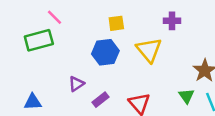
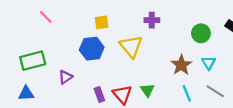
green rectangle: (39, 40) -> (33, 61), moved
green triangle: (187, 96) -> (147, 90), moved
purple rectangle: (101, 100) -> (99, 95), moved, turned -72

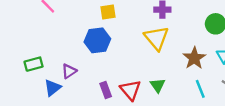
yellow triangle: (131, 46) -> (156, 38), moved
green rectangle: (33, 61) -> (34, 64), moved, size x0.7
blue triangle: (26, 93) -> (52, 88), moved, turned -35

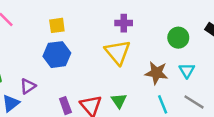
yellow square: (108, 12) -> (57, 25), moved
brown star: (194, 58) -> (156, 73), turned -30

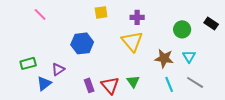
yellow square: (57, 25) -> (101, 12), moved

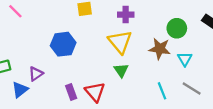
brown star: (164, 58) -> (160, 49), moved
green triangle: (133, 81) -> (121, 70), moved

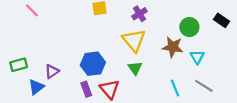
purple cross: (126, 15) -> (139, 14), turned -32
blue hexagon: (63, 44) -> (93, 64), moved

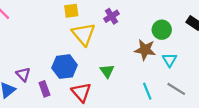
yellow triangle: (134, 40) -> (84, 34), moved
purple triangle: (52, 71) -> (23, 74), turned -40
purple rectangle: (86, 89) -> (44, 89), moved

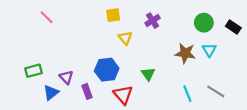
green circle: (162, 30) -> (204, 23), moved
yellow triangle: (84, 34) -> (125, 38), size x0.6
cyan triangle: (170, 60) -> (209, 50), moved

